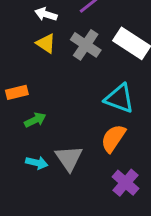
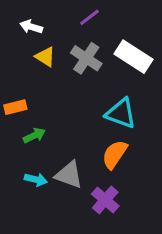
white arrow: (46, 14) -> (31, 27), moved
gray triangle: (69, 158) -> (69, 175), turned -36
purple cross: (125, 183) -> (105, 200), moved

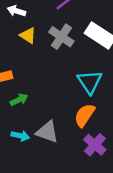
cyan triangle: (121, 113) -> (90, 82), turned 36
purple cross: (105, 200) -> (95, 145), moved

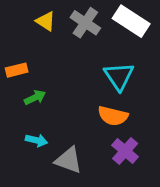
orange semicircle: (85, 115) -> (113, 116), turned -110
gray triangle: (47, 132) -> (69, 160), moved

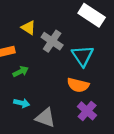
yellow triangle: (46, 21) -> (28, 28), moved
gray cross: (85, 23) -> (52, 41), moved

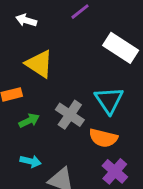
yellow triangle: (28, 28) -> (39, 64), size x1.5
gray cross: (52, 41) -> (70, 115), moved

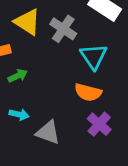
gray cross: (70, 115) -> (63, 29), moved

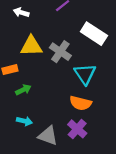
yellow triangle: (27, 22) -> (31, 46), turned -35
purple cross: (99, 124) -> (77, 129), moved

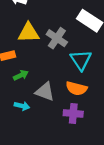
purple cross: (77, 129) -> (73, 113), turned -36
gray triangle: (48, 136) -> (45, 92), moved

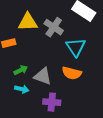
green arrow: (21, 75) -> (21, 70), moved
purple cross: (73, 113) -> (52, 102), moved

